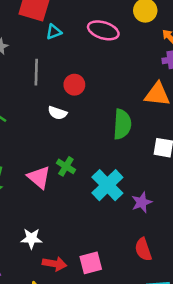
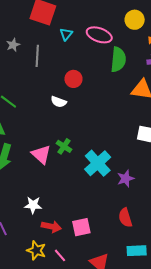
cyan triangle: (54, 32) -> (66, 34), moved, turned -32
gray line: (36, 72) -> (37, 56), moved
green semicircle: (122, 124) -> (118, 60), moved

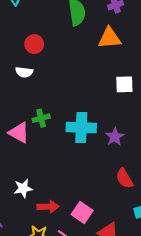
green cross: (64, 146) -> (41, 118), turned -35
cyan cross: (98, 163) -> (81, 128), turned -32
pink square: (81, 227) -> (82, 213), moved, turned -30

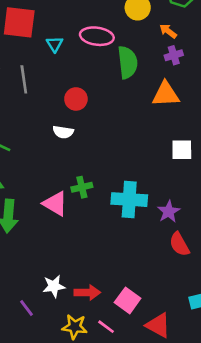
red semicircle: (124, 178) -> (179, 244), moved
white star: (23, 188) -> (54, 286), moved

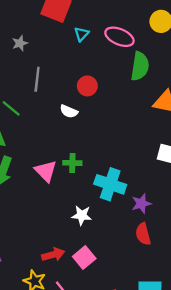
gray line: (24, 79) -> (37, 79), moved
white star: (54, 286) -> (82, 215), moved
red arrow: (87, 292) -> (53, 255), turned -30
pink square: (128, 300) -> (84, 258), moved

